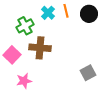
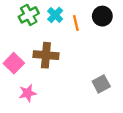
orange line: (66, 11) -> (76, 23), moved
green cross: (25, 26) -> (29, 15), moved

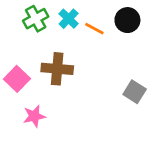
orange line: (76, 23) -> (94, 29), turned -49
gray square: (101, 84) -> (135, 92), moved, turned -30

